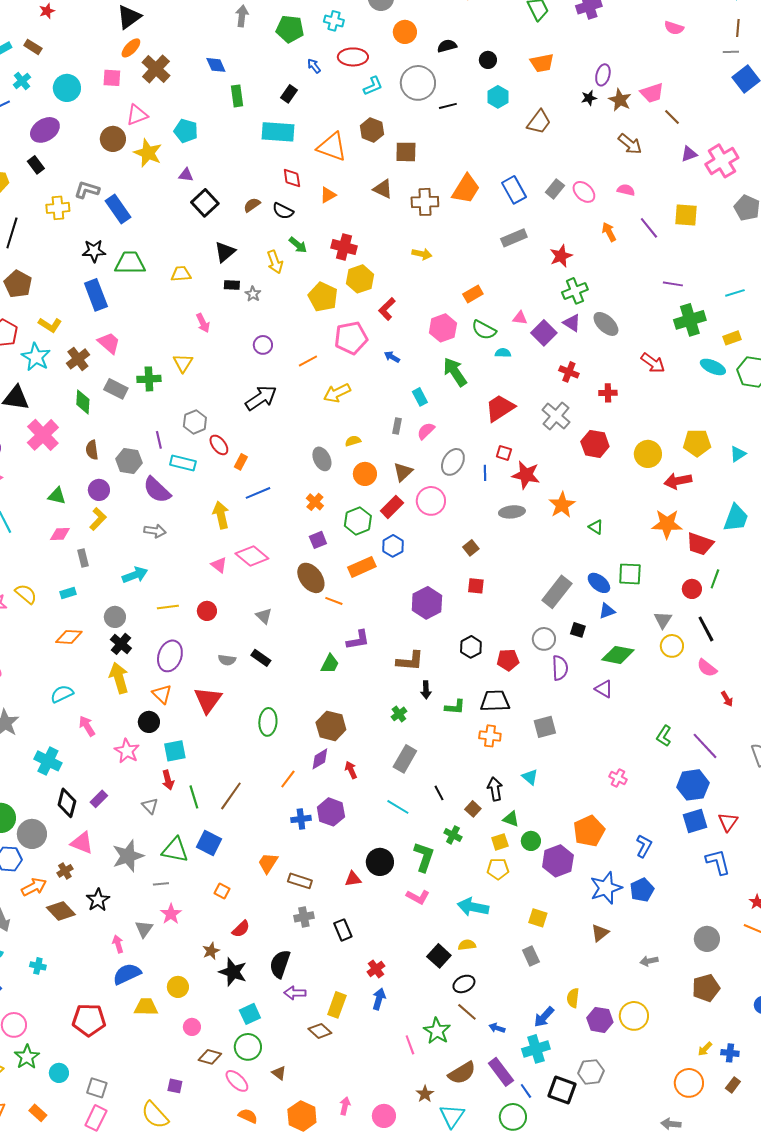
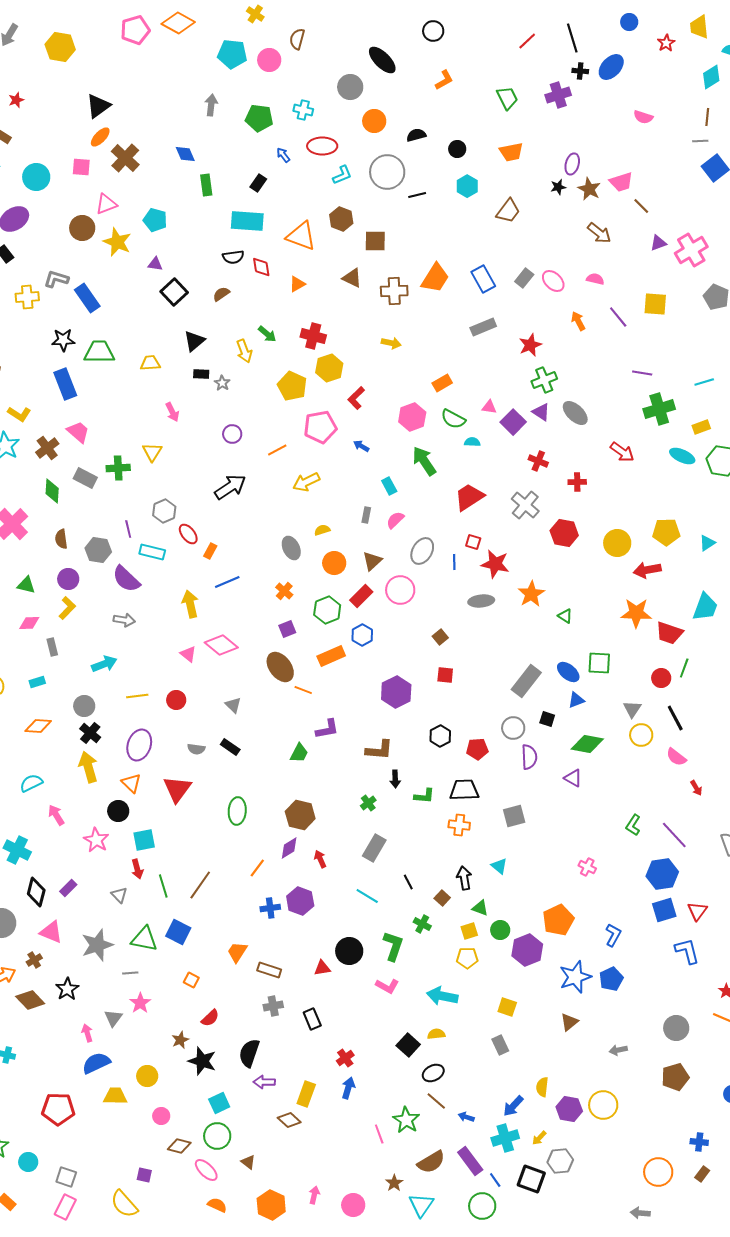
black semicircle: (283, 211) -> (233, 257), moved, turned -35
yellow arrow: (705, 1049) -> (539, 1138), moved

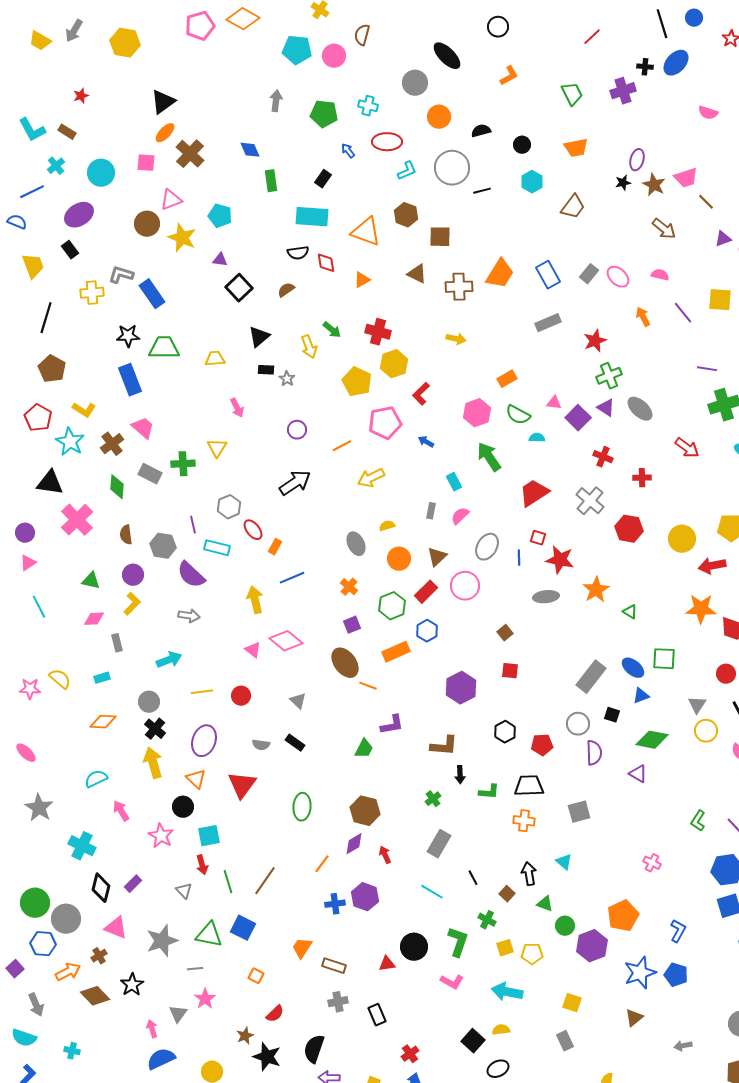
black line: (572, 38) -> (662, 24), moved
yellow square: (469, 931) -> (505, 948), moved
blue pentagon: (611, 979) -> (676, 975), turned -30

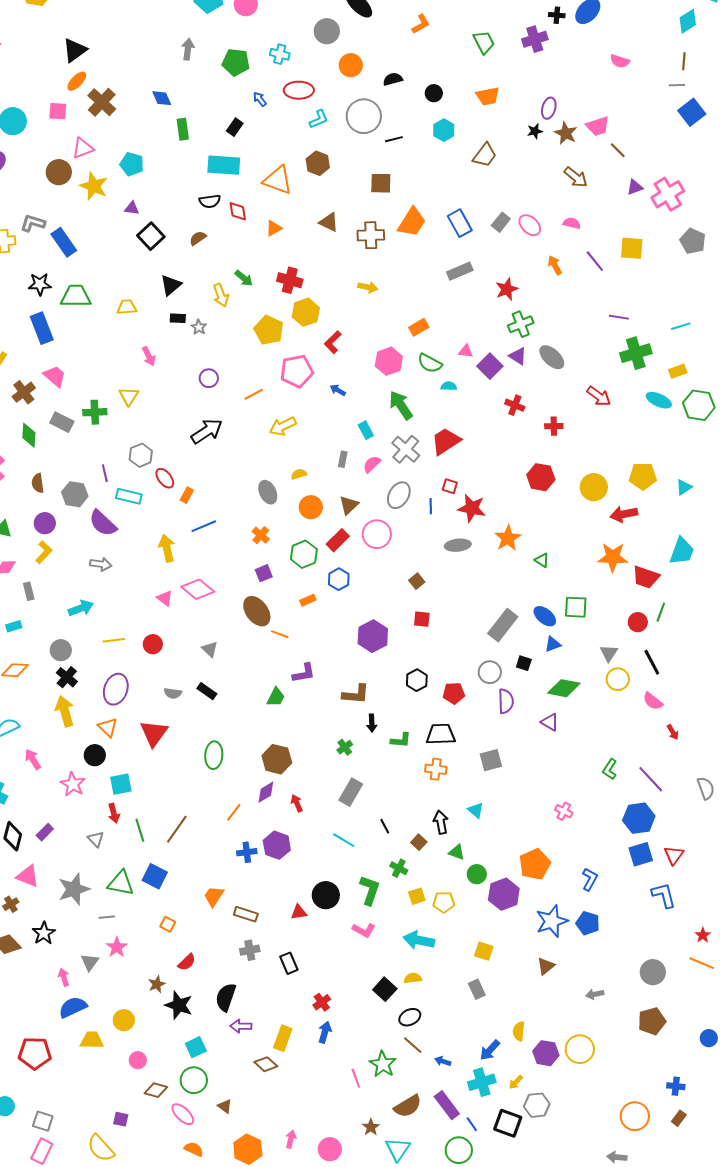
brown square: (440, 237) -> (381, 183), moved
gray cross: (590, 501) -> (406, 449), moved
orange rectangle: (396, 652) -> (308, 600), size x0.6

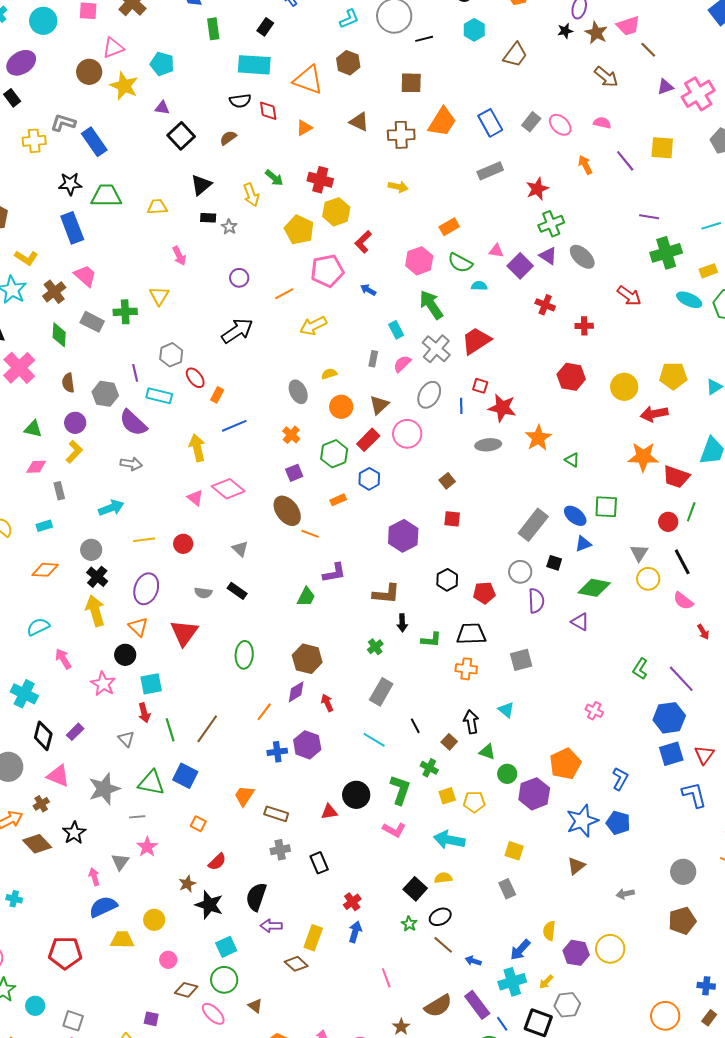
green star: (383, 1064) -> (409, 924), moved, size x0.6

